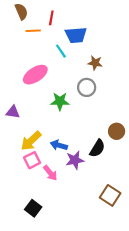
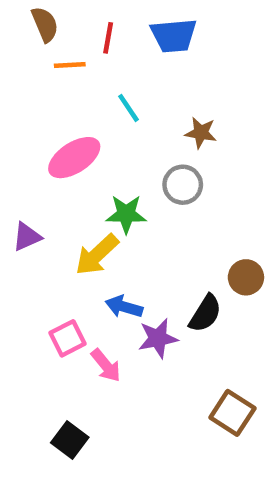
blue trapezoid: (76, 35) -> (174, 36), moved
purple triangle: (13, 112) -> (27, 237), turned -32
yellow arrow: (31, 141) -> (97, 255), moved

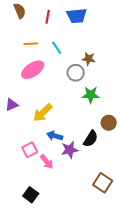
orange line: (70, 65) -> (31, 44), moved
gray circle: (183, 185) -> (76, 73), moved
green star: (126, 214) -> (91, 95), moved

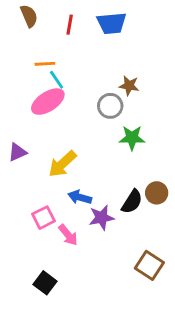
cyan line: (57, 48) -> (57, 80), moved
brown circle: (109, 123) -> (157, 193), moved

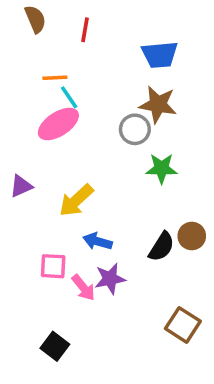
blue trapezoid: (112, 23) -> (160, 55), moved
brown star: (129, 86) -> (158, 104), size x1.5
pink square: (44, 218) -> (53, 266), turned 30
purple star: (102, 218) -> (110, 279), moved

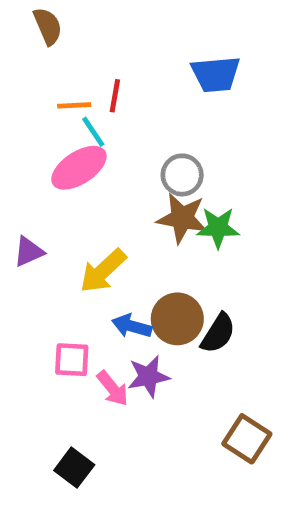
red line: (85, 30) -> (115, 96), moved
brown star: (158, 104) -> (182, 218), moved
brown circle: (192, 236) -> (177, 319), moved, size x1.4

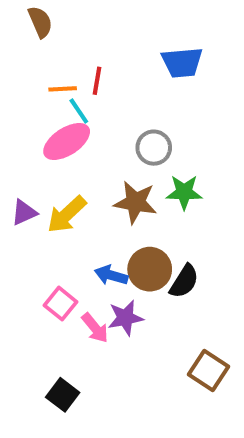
brown star: (182, 218) -> (136, 202), moved
yellow arrow: (103, 271) -> (67, 214), moved
pink square: (72, 360) -> (61, 304), turned 36

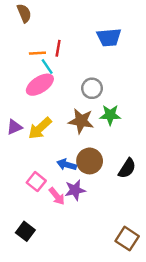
black semicircle: (184, 281) -> (127, 168), moved
brown square: (208, 370) -> (127, 239), moved
black square: (63, 395) -> (25, 231), moved

